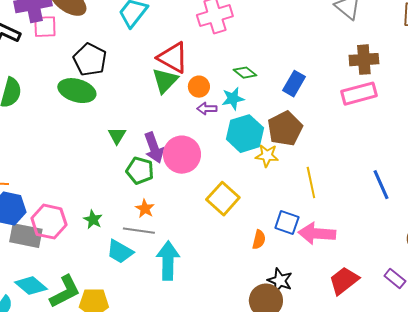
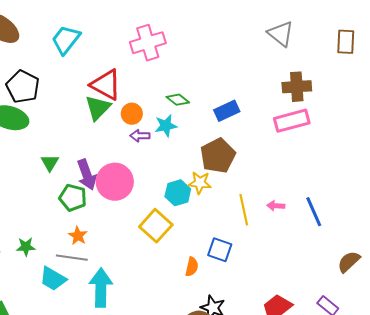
blue rectangle: (294, 84) -> (227, 111), turned 35
cyan hexagon: (245, 134) -> (178, 193), moved, size x0.7
green star: (93, 220) -> (26, 247), turned -30
pink arrow: (317, 234) -> (276, 206), moved, size x0.5

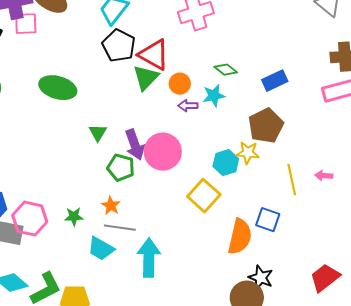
black pentagon: (23, 87) -> (119, 46), moved
orange star: (78, 236) -> (111, 206), moved
orange semicircle: (192, 267) -> (240, 237), size x1.8

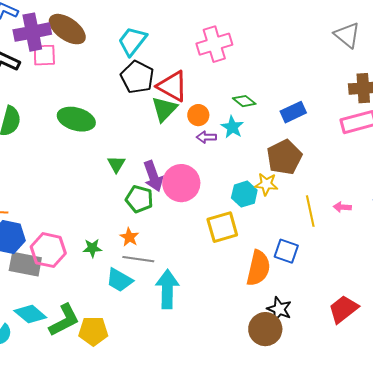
cyan star: (214, 96) -> (232, 127), turned -30
yellow square: (204, 196) -> (222, 227), turned 32

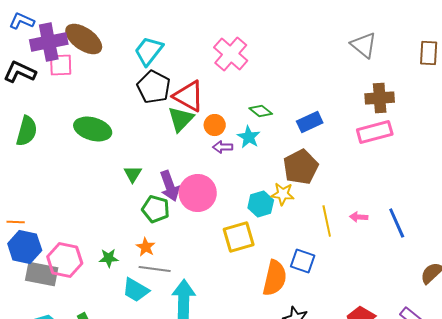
pink cross: (214, 44) -> (231, 54), turned -32

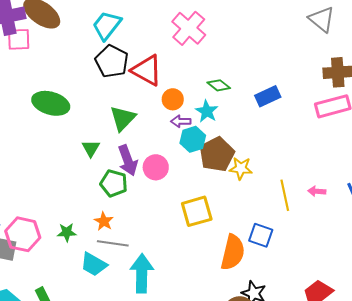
green triangle: (181, 119) -> (123, 118), moved
brown pentagon: (301, 167) -> (217, 154), moved
pink circle: (198, 193) -> (156, 167), size x0.7
cyan hexagon: (261, 204) -> (193, 139), moved

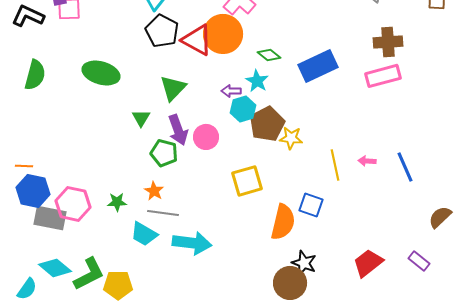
blue rectangle: (268, 96) -> (318, 66), size x1.5
orange circle: (173, 99) -> (223, 34), moved, size x1.8
cyan arrow: (142, 273) -> (192, 243), turned 96

